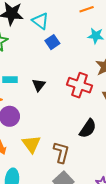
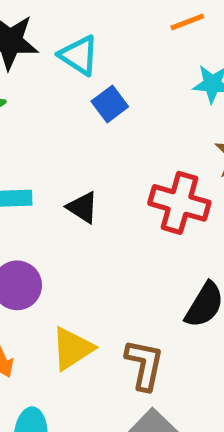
black triangle: (39, 85) -> (83, 207), turned -32
yellow triangle: (31, 144) -> (72, 349), turned 36

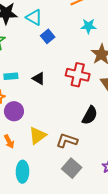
brown L-shape: (144, 365) -> (67, 141), turned -80

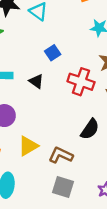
blue square: (48, 36) -> (53, 53), moved
gray square: (72, 168) -> (63, 187), turned -30

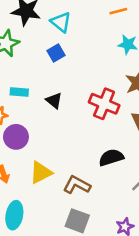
blue square: (53, 53) -> (56, 53), moved
black semicircle: (90, 129) -> (111, 158), turned -145

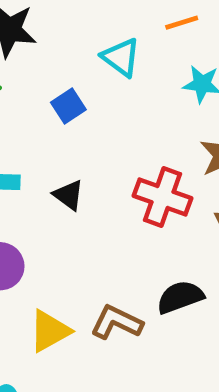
cyan triangle: (61, 22) -> (121, 57), moved
brown L-shape: (77, 185) -> (117, 322), moved

